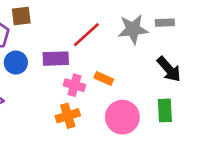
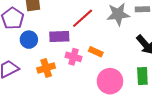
orange cross: (68, 116) -> (46, 68), moved

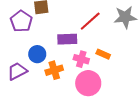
blue circle: (29, 40) -> (37, 54), moved
pink circle: (110, 81) -> (88, 83), moved

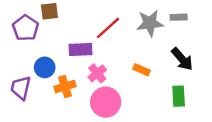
orange rectangle: (103, 54) -> (142, 70), moved
pink cross: (81, 59) -> (97, 73), turned 35
purple trapezoid: (17, 71) -> (21, 88), turned -50

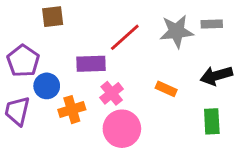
purple pentagon: (26, 28) -> (23, 61), moved
black arrow: (182, 59) -> (216, 76), turned 115

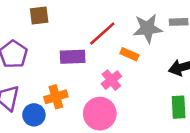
blue circle: (47, 86) -> (34, 115), moved
orange rectangle: (166, 89) -> (129, 54), moved
pink cross: (112, 93) -> (111, 80), moved

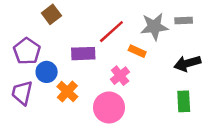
brown square: (39, 15) -> (51, 14), turned -30
orange cross: (56, 97) -> (67, 92), turned -30
blue circle: (34, 115) -> (47, 72), moved

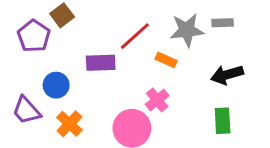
purple pentagon: (27, 51) -> (34, 36), moved
pink cross: (120, 76) -> (157, 100), moved
orange cross: (67, 92) -> (69, 124), moved
purple trapezoid: (22, 93) -> (26, 110), turned -55

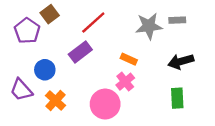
red line: (135, 36) -> (93, 22), moved
orange rectangle: (166, 60) -> (129, 59), moved
purple rectangle: (101, 63) -> (80, 52), turned -35

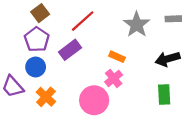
gray rectangle: (177, 20) -> (173, 19), moved
gray star: (149, 26) -> (137, 25), turned -30
purple pentagon: (27, 31) -> (37, 39), moved

